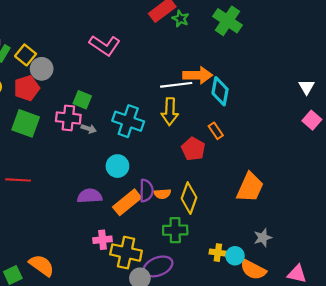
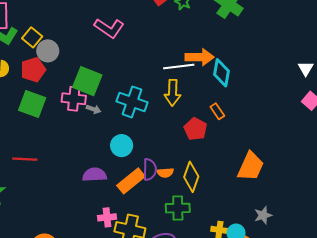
green square: (82, 100) -> (87, 81), size x1.6

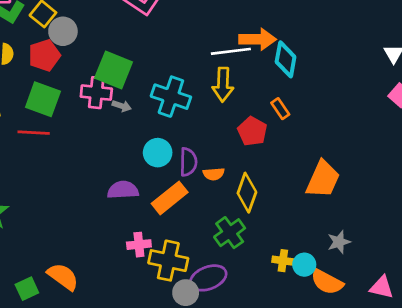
red line: (25, 159) -> (34, 133), moved
purple semicircle: (150, 170) -> (188, 162), moved
orange semicircle: (165, 173) -> (214, 174), moved
green cross: (178, 208) -> (230, 233), turned -35

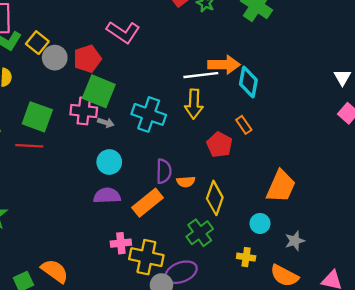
red pentagon: (44, 55) -> (87, 59), moved
cyan circle: (158, 153) -> (109, 162), moved
cyan circle: (304, 265) -> (260, 223), moved

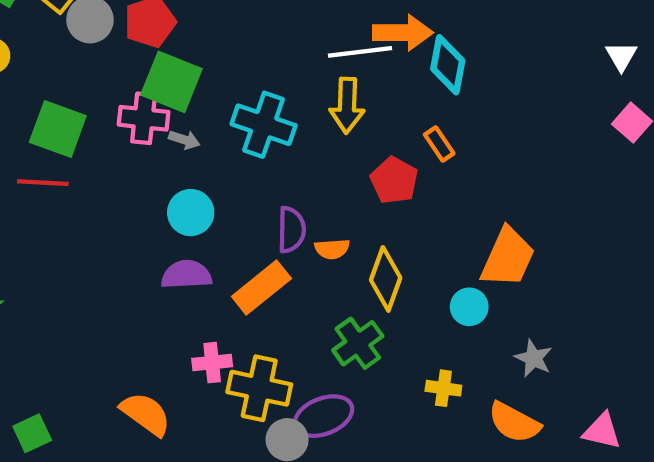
cyan circle: (260, 223) -> (469, 307), moved
gray star: (295, 241) -> (533, 358), turned -30
orange semicircle: (55, 271) -> (146, 414), moved

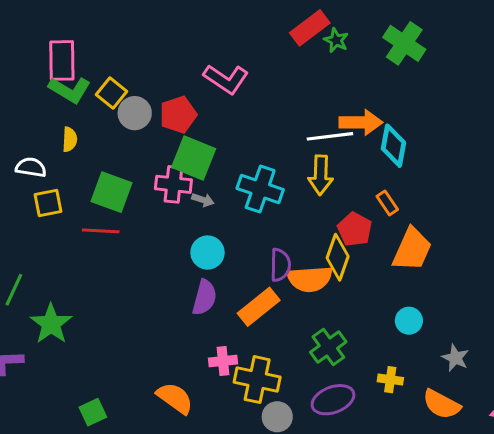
orange semicircle: (332, 249) -> (310, 279), size x1.8
orange trapezoid: (508, 258) -> (412, 249), moved
purple semicircle: (186, 275) -> (204, 297), turned 108
yellow diamond: (386, 279) -> (338, 257), moved
purple ellipse: (324, 416) -> (333, 400), moved

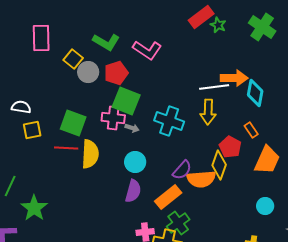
green L-shape: (70, 90) -> (106, 42), moved
yellow semicircle: (70, 139) -> (90, 154), moved, size x1.8
purple semicircle: (280, 265) -> (182, 170), turned 40
green cross: (328, 347) -> (178, 223), moved

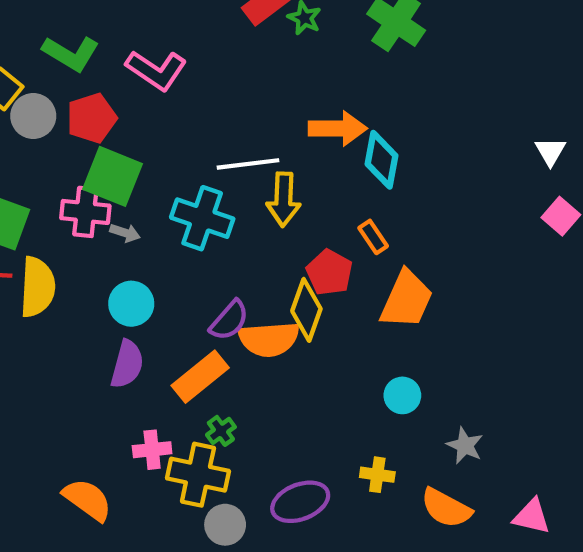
white line: (214, 87) -> (248, 164), moved
green cross: (178, 223) -> (221, 431), size x0.6

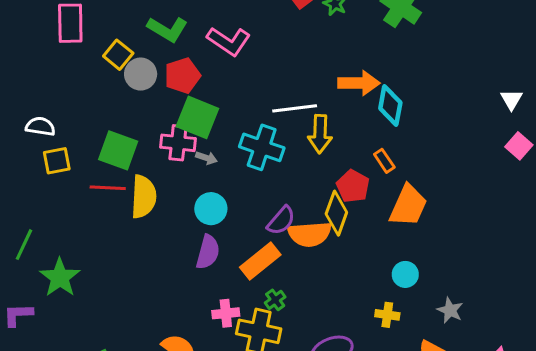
yellow cross: (377, 475) -> (387, 315), moved

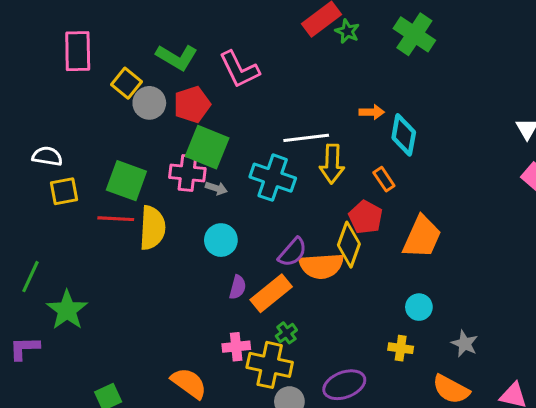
pink L-shape: (229, 41) -> (239, 69), turned 30
orange arrow: (359, 83) -> (372, 112), size x0.6
orange rectangle: (384, 161) -> (384, 179), moved
purple semicircle: (208, 252) -> (238, 287), moved, size x0.7

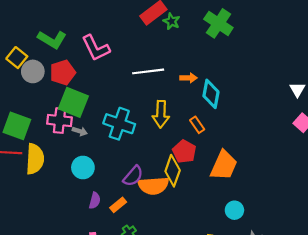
white line: (306, 138) -> (148, 71), moved
orange rectangle: (271, 293) -> (118, 205), size x0.6
cyan circle: (419, 307) -> (234, 210), moved

